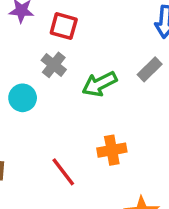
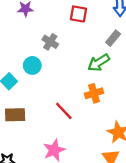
red square: (64, 26) -> (78, 14), moved
green arrow: (99, 84) -> (99, 63), moved

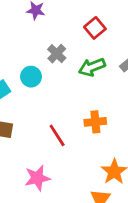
red square: (78, 14) -> (95, 28), turned 30
green arrow: (99, 63) -> (92, 67), moved

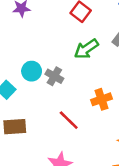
gray cross: (57, 54) -> (54, 76), moved

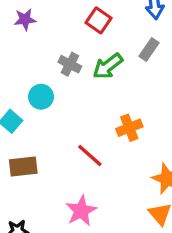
gray cross: (54, 76) -> (70, 64), moved

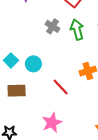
green arrow: (108, 66) -> (77, 30), turned 108
cyan circle: (41, 97) -> (33, 64), moved

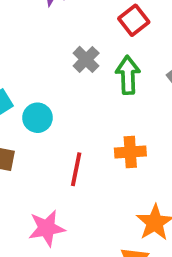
red line: (61, 87) -> (76, 169), turned 42

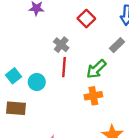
green arrow: (128, 75) -> (96, 69), moved, turned -125
red line: (76, 169) -> (64, 67), moved

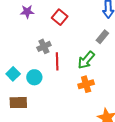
red square: (86, 19) -> (60, 17), moved
gray cross: (61, 45) -> (44, 46), moved, turned 32

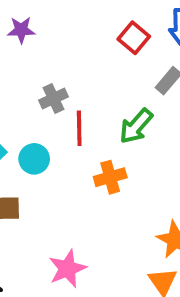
red square: (60, 17) -> (134, 38), moved
orange cross: (86, 84) -> (110, 177), moved

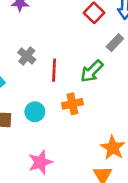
gray cross: (54, 99) -> (27, 56), moved, turned -30
cyan circle: (34, 159) -> (35, 112), moved

